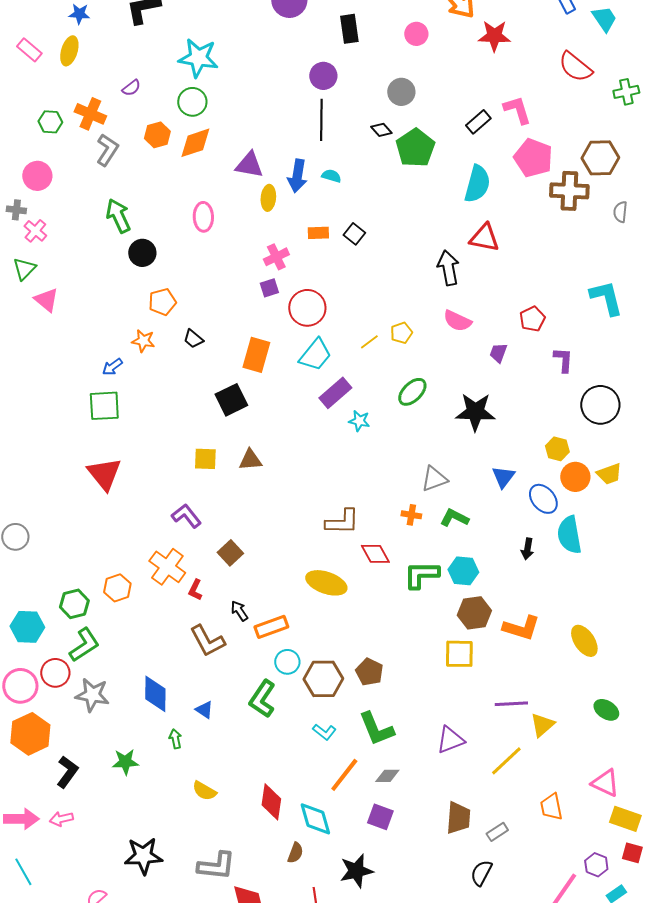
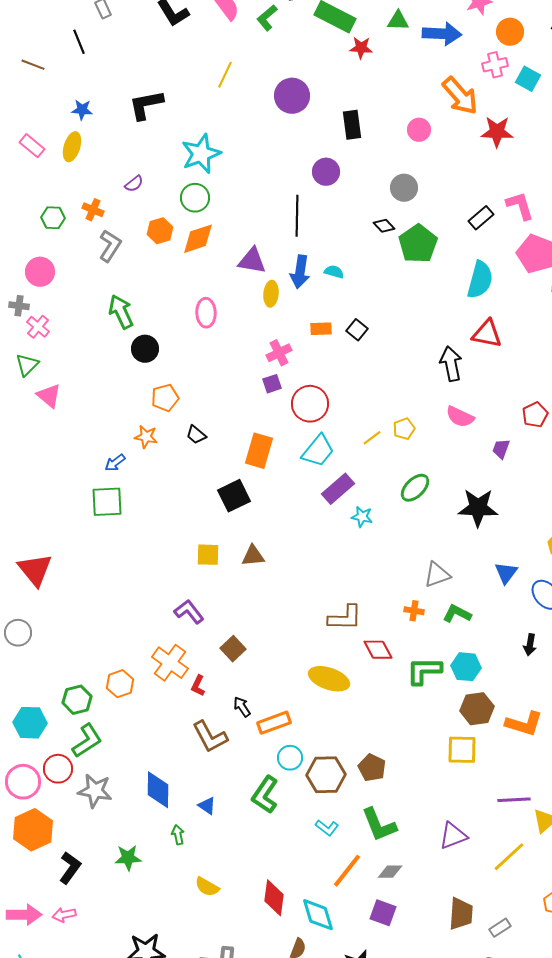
cyan star: (198, 58) -> (201, 154), turned -30
orange cross: (90, 114) -> (93, 210), size x0.7
black line: (321, 120) -> (297, 216), moved
red triangle: (104, 474) -> (35, 570), moved

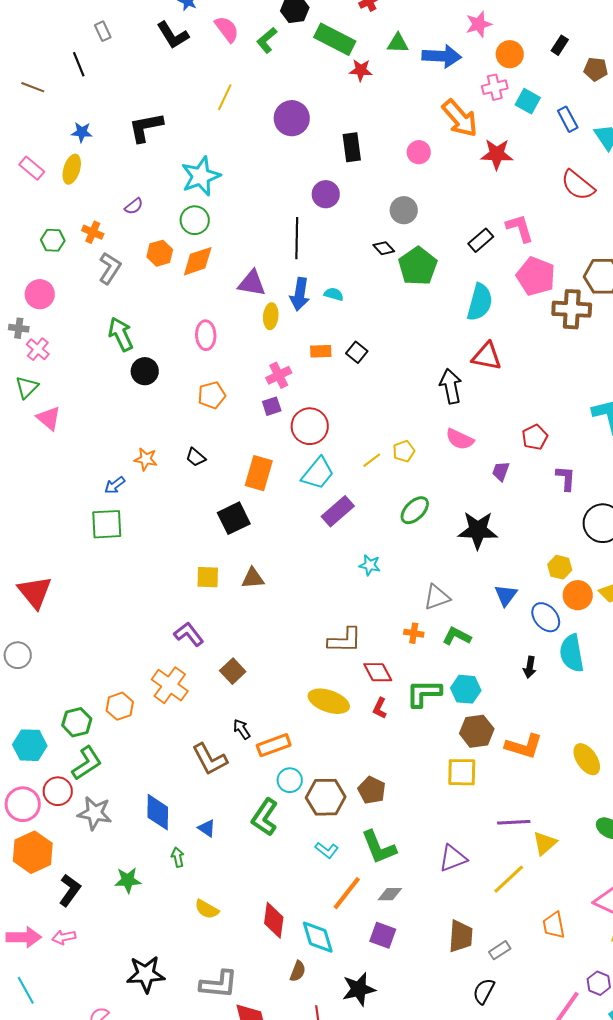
orange pentagon: (165, 398) -> (212, 395), moved
cyan star: (362, 517) -> (370, 565), moved
red L-shape: (198, 686) -> (380, 708), moved

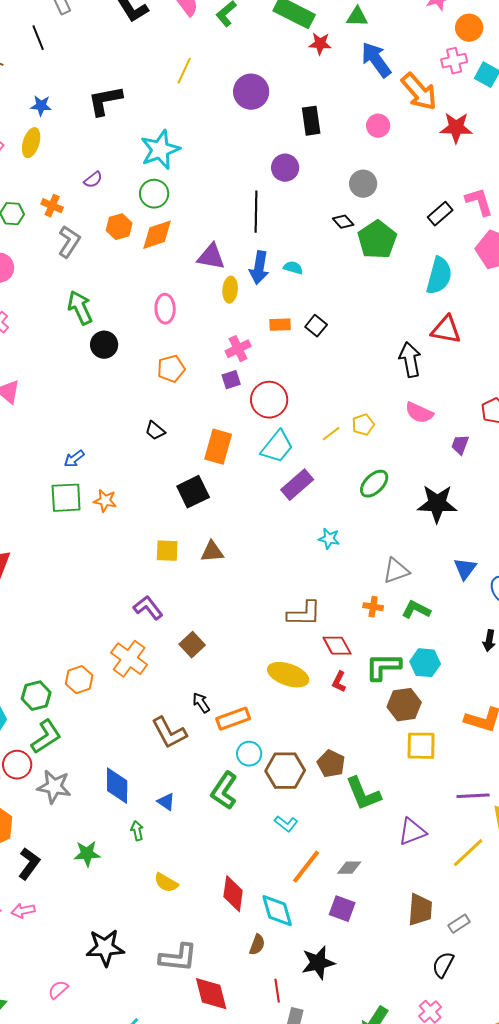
blue arrow: (442, 56) -> (376, 60), moved, turned -129
orange star: (146, 459) -> (105, 501), moved
brown hexagon: (477, 731) -> (404, 705), moved
green L-shape: (379, 847) -> (363, 794), moved

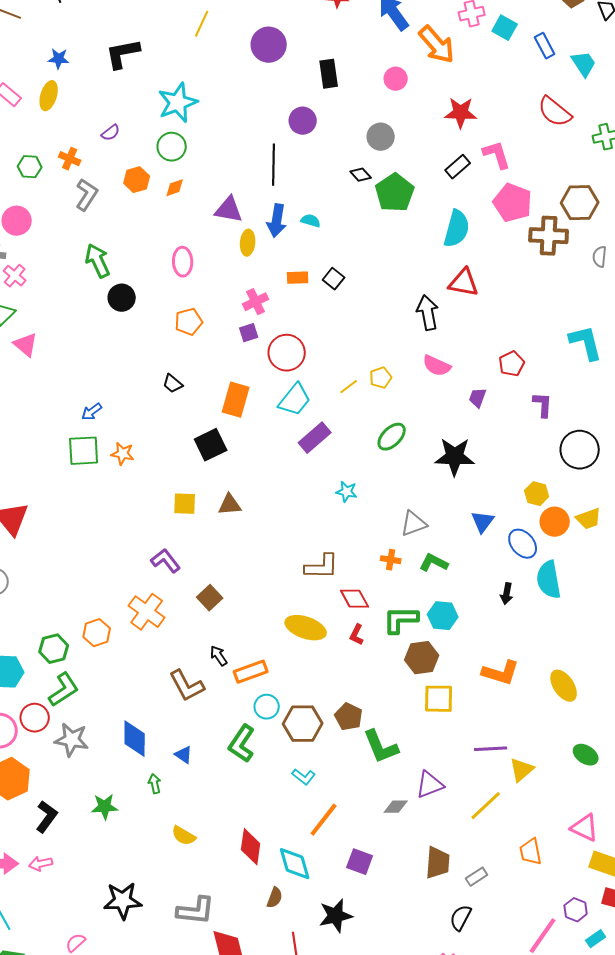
red star: (456, 128) -> (461, 113), moved
orange diamond: (157, 235) -> (175, 188), size x0.6
gray diamond: (349, 868) -> (396, 807), moved

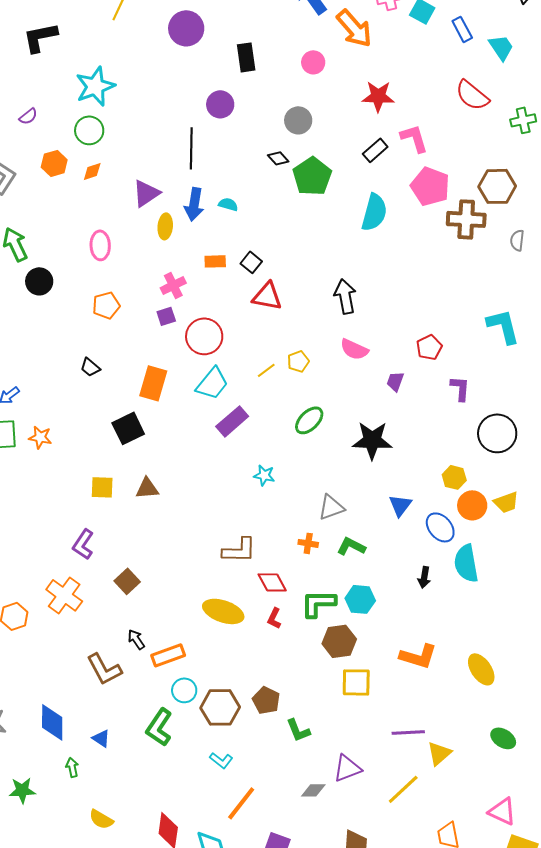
purple triangle: (229, 210) -> (146, 193), turned -44
red triangle: (464, 283) -> (267, 296), moved
purple L-shape: (166, 561) -> (83, 544), turned -108
green L-shape: (381, 747) -> (298, 730), size x0.7

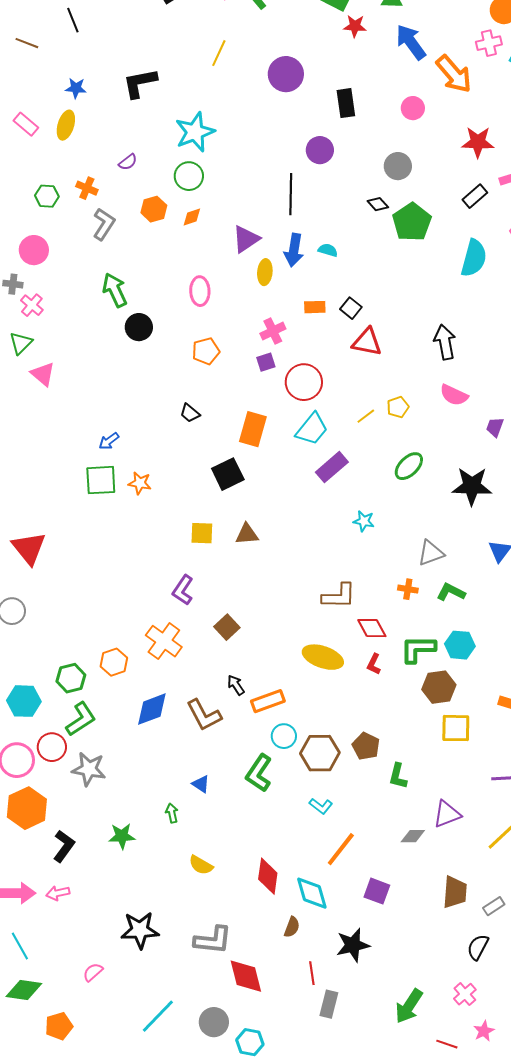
blue diamond: (52, 722) -> (152, 709), moved, turned 69
green L-shape: (298, 730) -> (398, 776), turned 36

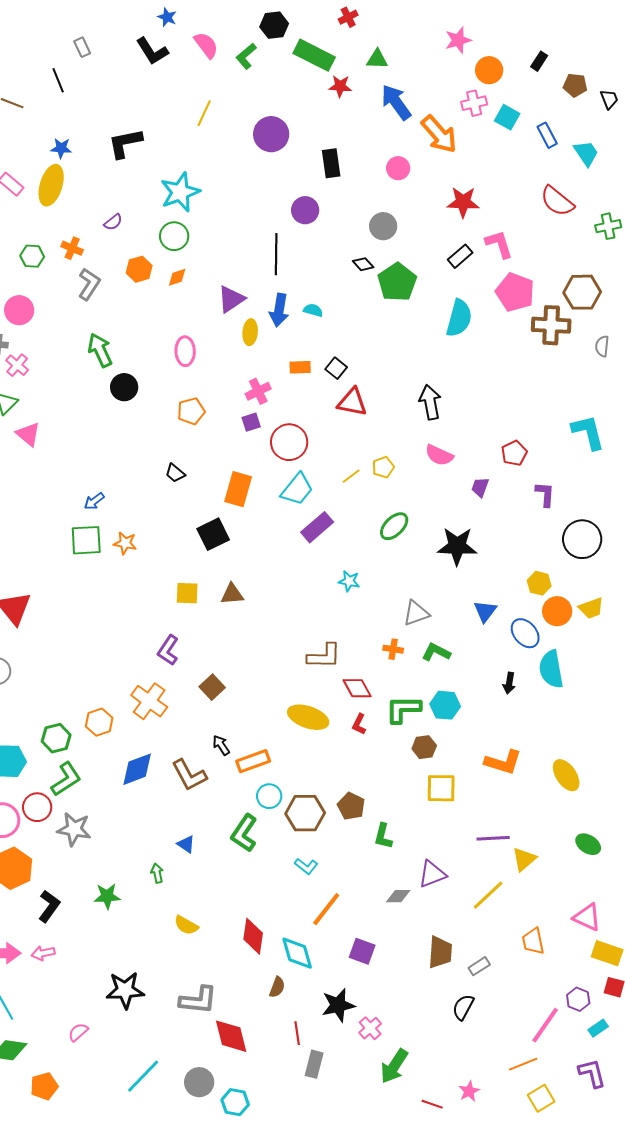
yellow ellipse: (66, 125) -> (51, 185), size x1.4
brown hexagon: (439, 687) -> (424, 747), size x0.7
pink cross: (465, 994) -> (370, 1028), moved

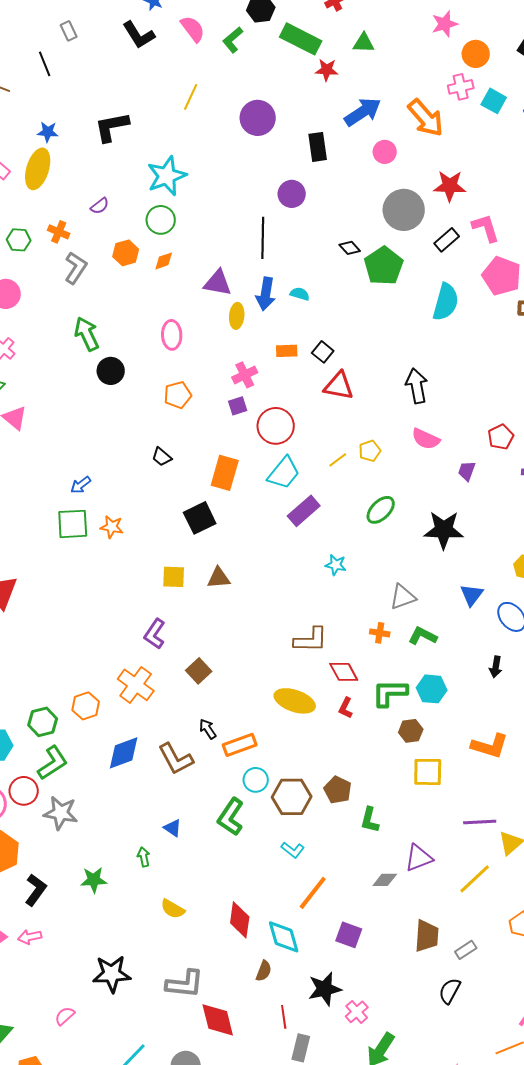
blue arrow: (396, 102) -> (363, 112), moved, turned 93
gray circle: (383, 226) -> (404, 210), moved, size x1.5
purple triangle: (231, 299) -> (218, 283), turned 44

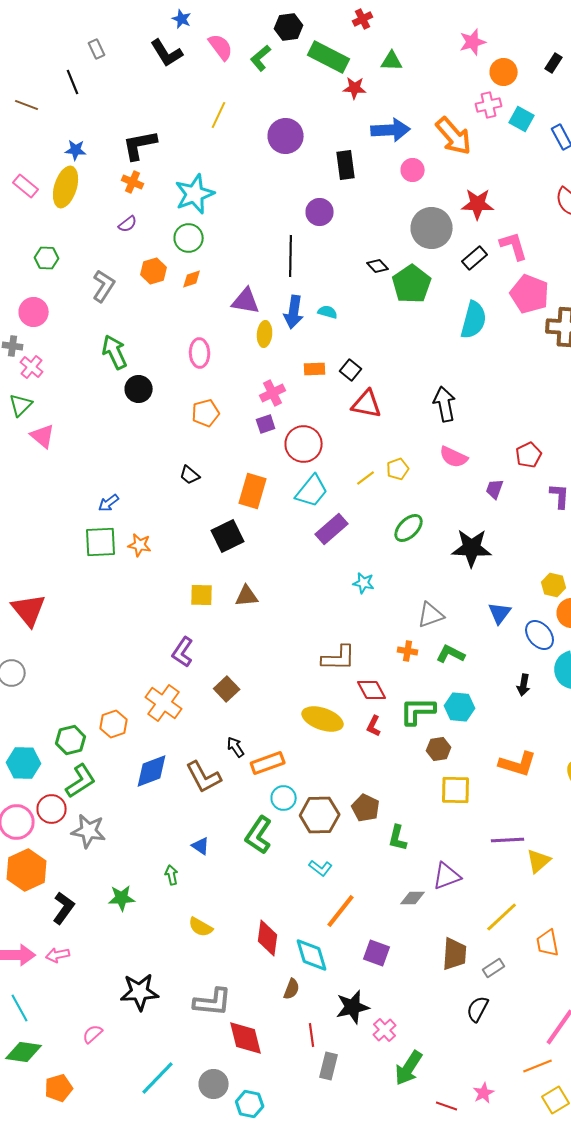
blue arrow: (363, 112) -> (391, 130), turned 30
orange cross: (59, 232) -> (133, 182), moved
yellow line: (475, 879) -> (502, 917), moved

